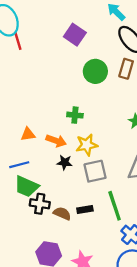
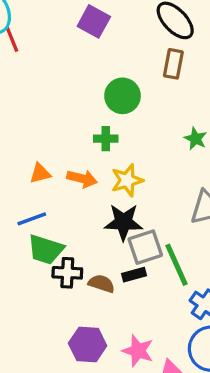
green circle: (95, 71) -> (123, 96), moved
black star: (65, 162) -> (123, 222), moved, size x1.6
gray square: (95, 171) -> (145, 247), moved

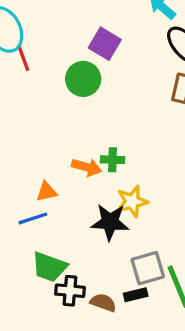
green circle: (123, 96) -> (83, 79), moved
orange arrow: (82, 179) -> (87, 167), moved
blue line: (32, 219) -> (33, 218), moved
black star: (123, 222) -> (110, 222), moved

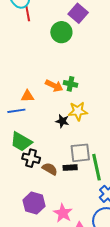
black star: (110, 222) -> (62, 121), size x0.6

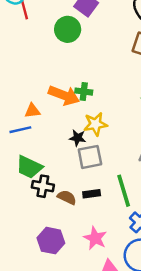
orange arrow: (54, 86) -> (64, 95), size x1.4
gray square: (80, 153) -> (90, 157), moved
pink star: (63, 213) -> (95, 238), moved

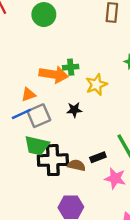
yellow star: (95, 124) -> (96, 85), moved
gray square: (90, 157) -> (39, 116), moved
black cross: (43, 186) -> (53, 160), size x1.5
pink star: (95, 238) -> (115, 178), moved

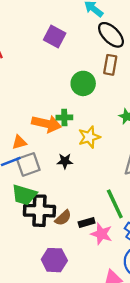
green circle: (44, 15) -> (83, 83), moved
black rectangle: (98, 157) -> (87, 223), moved
brown semicircle: (77, 165) -> (63, 218), turned 120

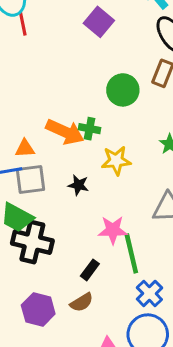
brown semicircle: (63, 218) -> (82, 302), moved
black rectangle: (87, 223) -> (90, 270), turned -49
pink star: (101, 234) -> (113, 230), moved, turned -30

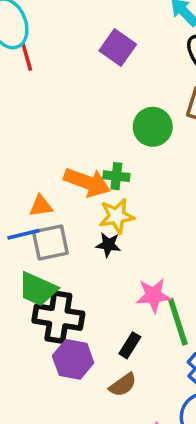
yellow star: (116, 161) -> (117, 216), moved
purple hexagon: (38, 310) -> (73, 359), moved

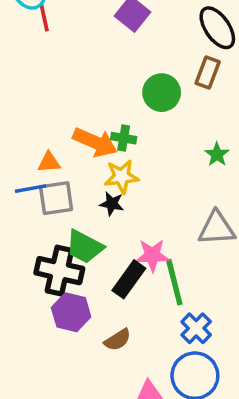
green trapezoid: (38, 289) -> (85, 247), moved
black rectangle: (130, 345) -> (129, 279), moved, size x1.5

